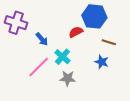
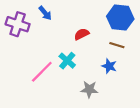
blue hexagon: (94, 16) -> (120, 18), moved
blue arrow: (42, 39) -> (45, 13), moved
gray star: (68, 78) -> (89, 89), moved

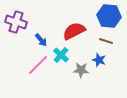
blue arrow: (45, 13) -> (41, 40), moved
red semicircle: (82, 34) -> (74, 31), size x1.6
gray star: (89, 89) -> (81, 70), moved

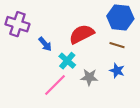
blue star: (99, 60) -> (117, 71), moved
pink line: (38, 65) -> (55, 85), moved

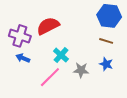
purple cross: (17, 24) -> (20, 36), moved
red semicircle: (82, 34) -> (48, 26), moved
blue arrow: (45, 44) -> (23, 58), moved, turned 152

